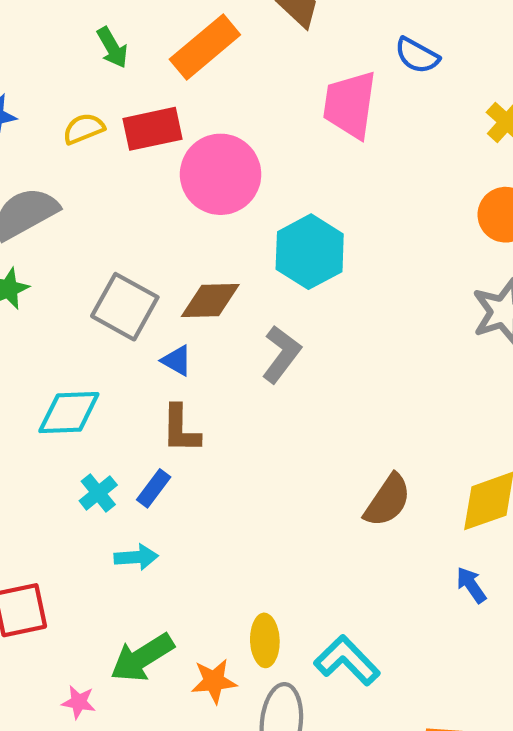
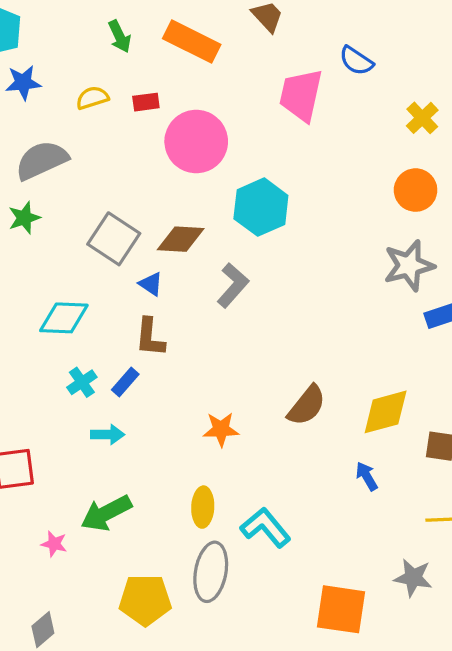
orange rectangle: (205, 47) -> (192, 42), turned 62
red rectangle: (153, 129) -> (146, 102), size x0.6
orange star: (214, 681) -> (221, 429), moved

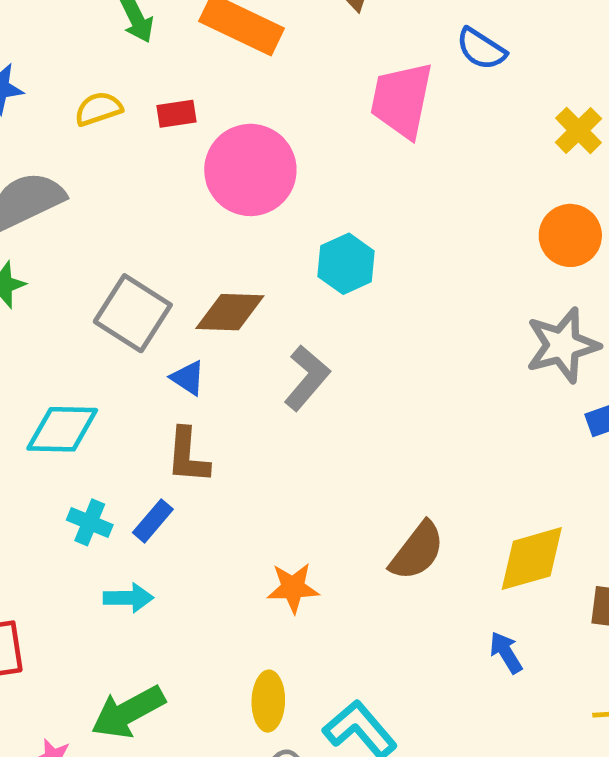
cyan hexagon: (261, 207) -> (346, 264), size x0.7
cyan cross: (82, 382) -> (90, 522), turned -32

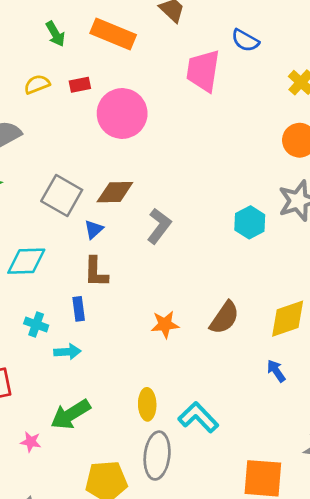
cyan hexagon: (346, 264) -> (250, 222), moved
blue triangle: (188, 378) -> (94, 229), turned 48
blue rectangle: (153, 521) -> (79, 309), turned -45
cyan cross: (90, 522) -> (36, 324), moved
orange star: (293, 588) -> (165, 325), moved

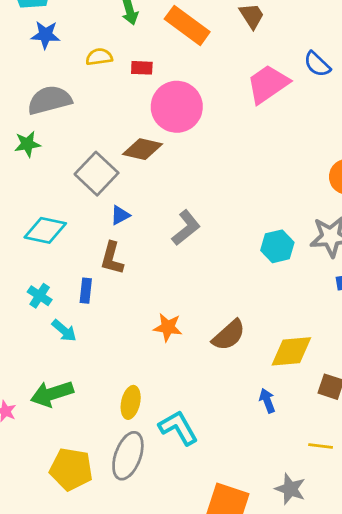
pink trapezoid: (203, 71) -> (268, 84), turned 33
brown diamond: (115, 192) -> (142, 149), moved
cyan arrow: (67, 352) -> (64, 331), turned 30

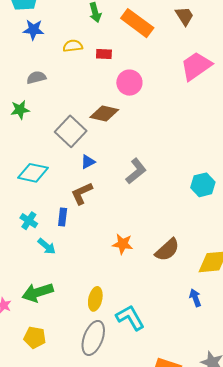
gray semicircle: (50, 100) -> (36, 77), size x0.6
pink circle: (177, 107) -> (129, 83), size x0.7
brown L-shape: (112, 258) -> (82, 193), turned 50
yellow pentagon: (71, 469) -> (35, 337), moved, size x0.7

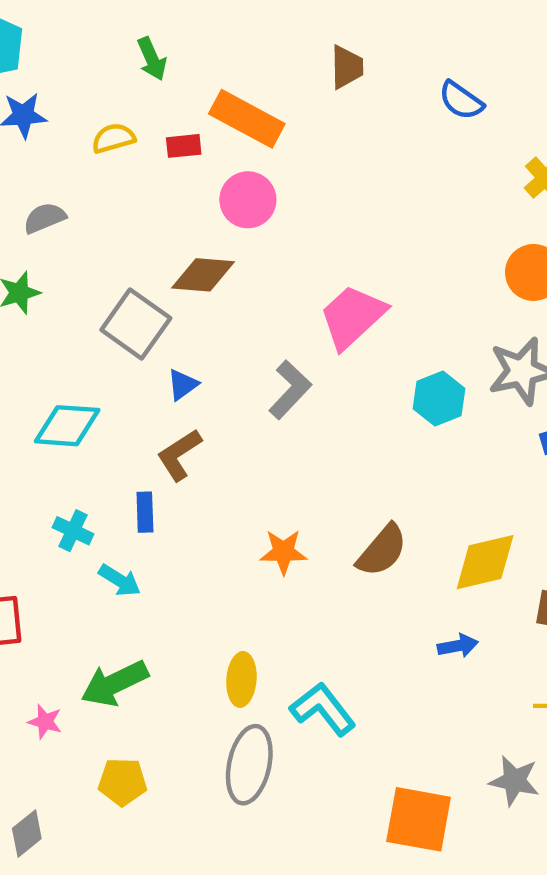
brown trapezoid: (184, 16) -> (347, 67), moved, turned 40
orange rectangle: (137, 23) -> (247, 119), moved
pink trapezoid: (196, 66) -> (352, 317), moved
blue arrow: (195, 298) -> (458, 646), turned 108

